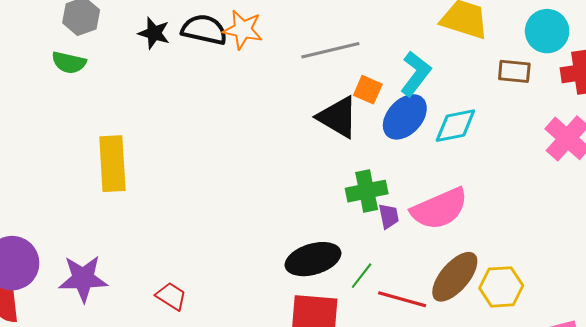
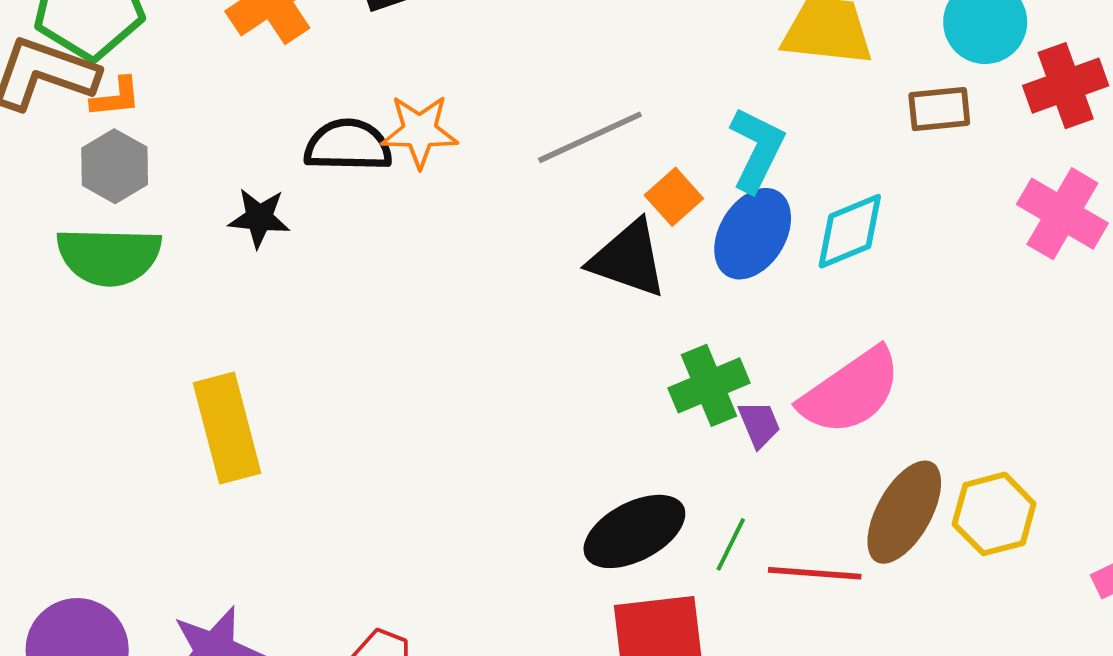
black star: (154, 33) -> (259, 218), moved
green semicircle: (69, 63) -> (109, 256), size x1.6
orange square: (368, 90) -> (674, 197), turned 36

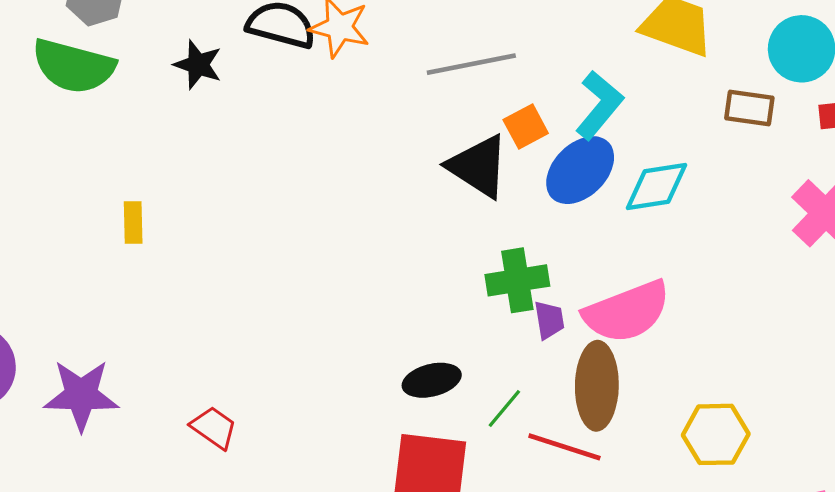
yellow rectangle: (227, 428) -> (133, 223), size x0.5
brown ellipse: (904, 512) -> (597, 386), moved, turned -42
black ellipse: (634, 531) -> (432, 380), size x0.7

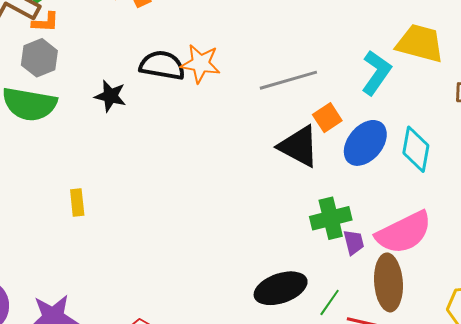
cyan L-shape: (599, 105) -> (376, 73), moved
cyan diamond: (656, 187) -> (416, 149), turned -66
black ellipse: (432, 380) -> (281, 288), size x1.4

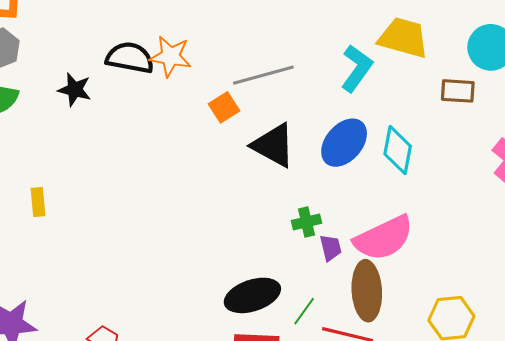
orange square: (327, 118) -> (224, 107), moved
green cross: (331, 218) -> (306, 222), size x0.7

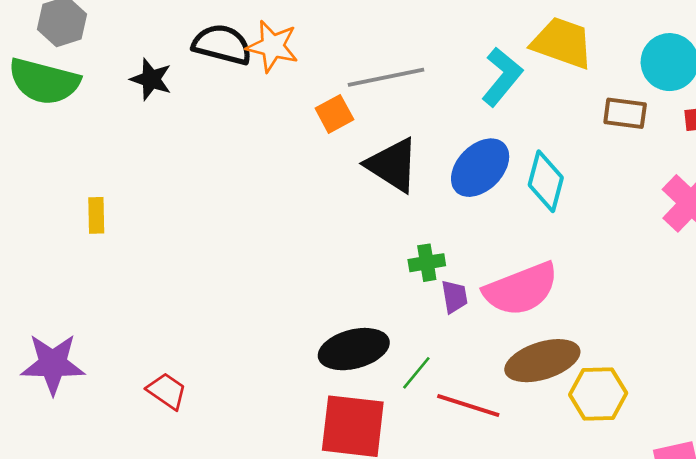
brown ellipse: (367, 291) -> (542, 361), moved, turned 72

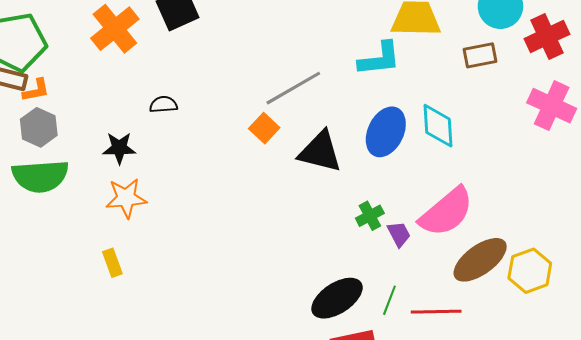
black semicircle: (222, 45) -> (163, 104), size x0.6
orange star: (272, 46) -> (126, 198), moved
cyan L-shape: (502, 77) -> (379, 59), turned 63

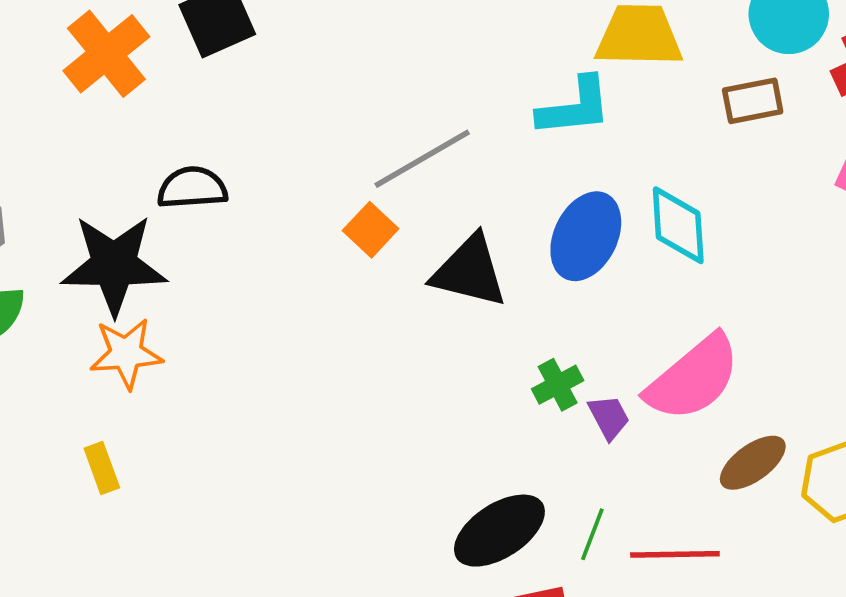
black semicircle: (163, 104) -> (192, 188), size x1.4
black star: (119, 148) -> (114, 265), size x1.8
brown ellipse: (480, 260) -> (753, 463), size x0.7

